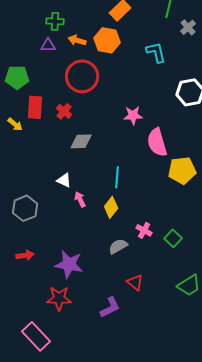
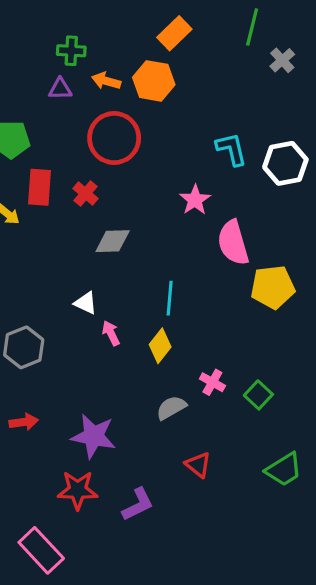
cyan L-shape: (156, 52) -> (231, 149), moved
pink star: (133, 115) -> (195, 200), turned -30
purple L-shape: (110, 307) -> (138, 504), moved

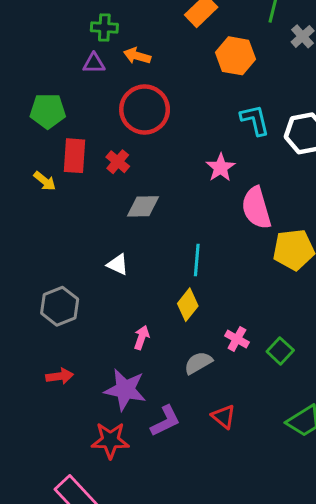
orange hexagon: (154, 81) -> (235, 56), moved
pink arrow: (111, 333) -> (142, 337), moved, turned 45
purple L-shape: (138, 504) -> (165, 421), moved

